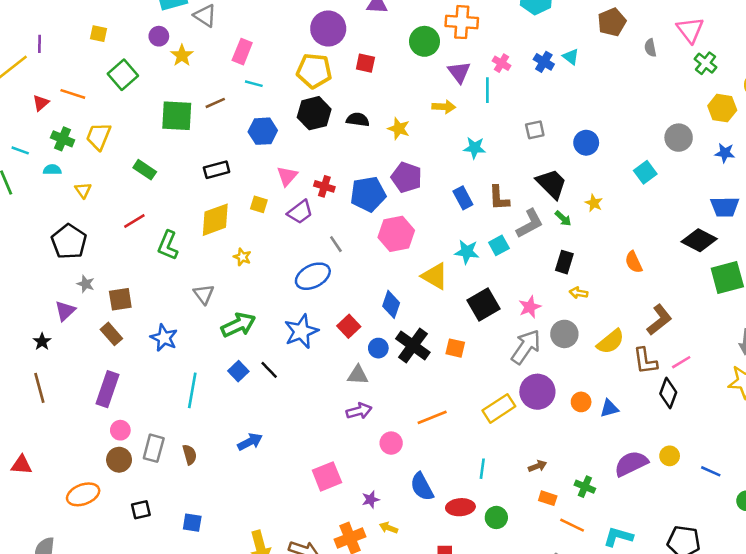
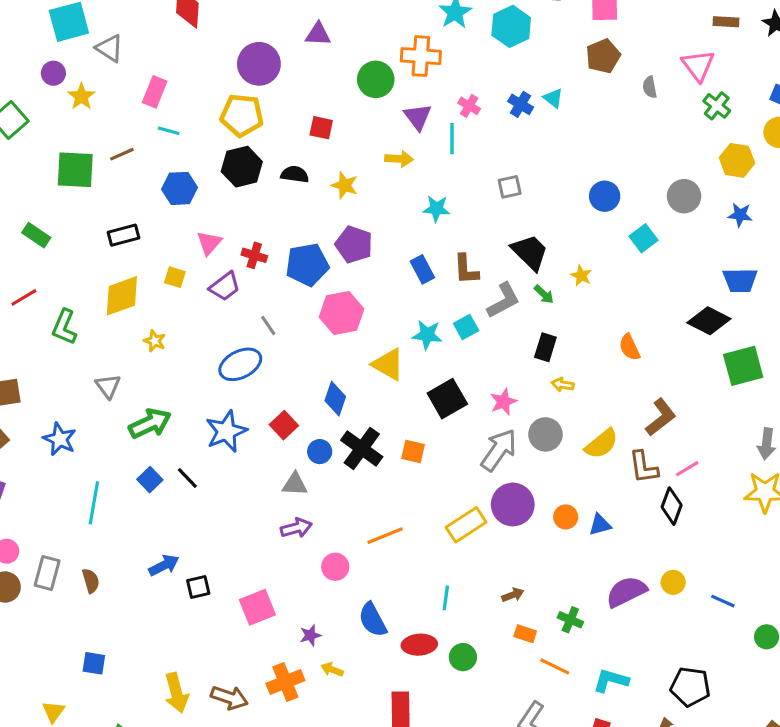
red square: (365, 63) -> (321, 128), moved
blue circle: (586, 143) -> (605, 196), moved
black square: (141, 510) -> (198, 587), moved

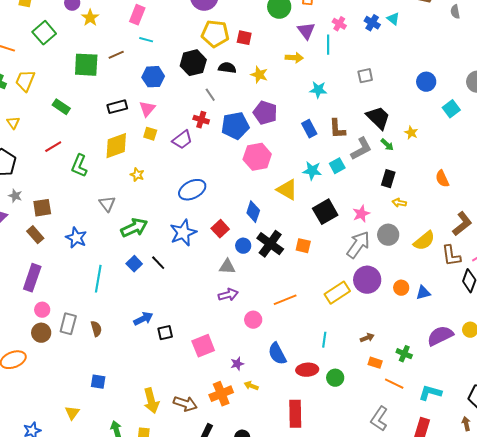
yellow pentagon: (242, 115) -> (215, 34), moved
pink triangle: (209, 243) -> (147, 109), moved
gray line: (268, 325) -> (210, 95), moved

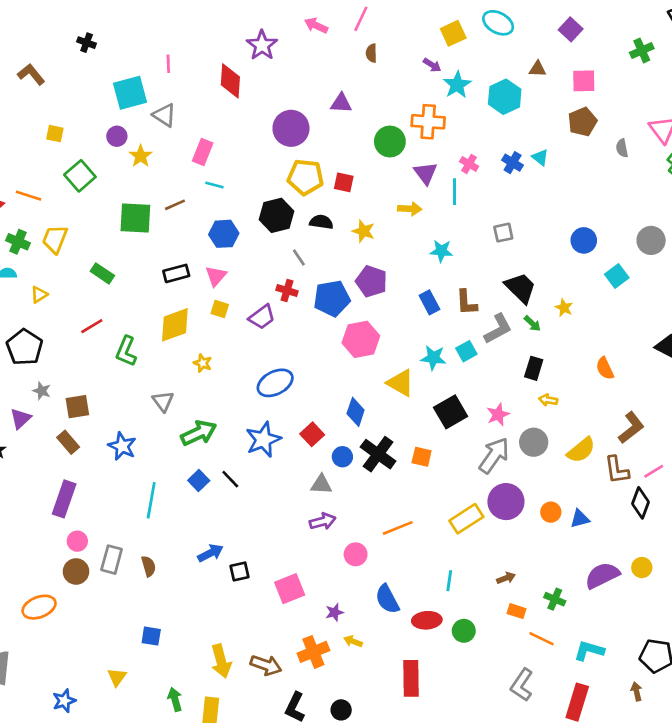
yellow triangle: (13, 123) -> (39, 294), turned 32

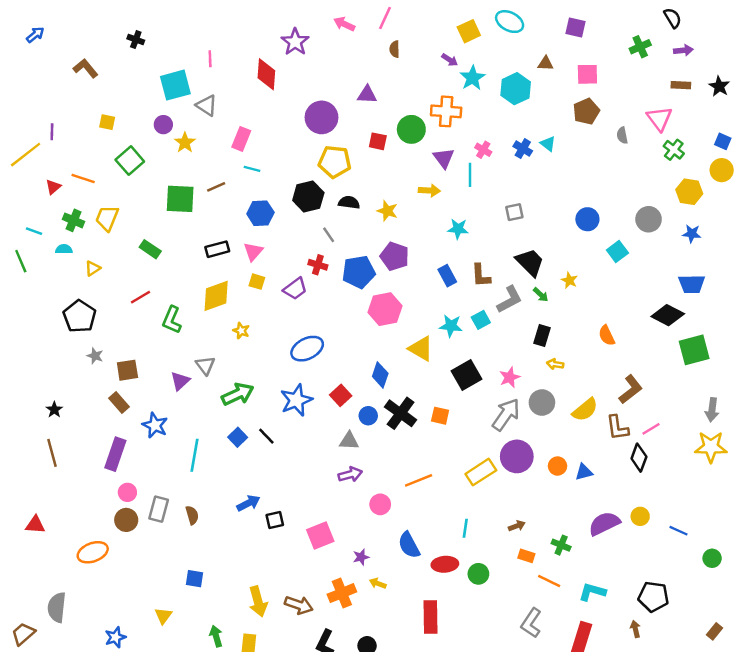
purple square: (571, 29) -> (575, 28), turned -30
red square: (344, 182) -> (378, 141), moved
purple triangle: (21, 418) -> (180, 381), moved
blue star: (122, 446) -> (155, 425), moved

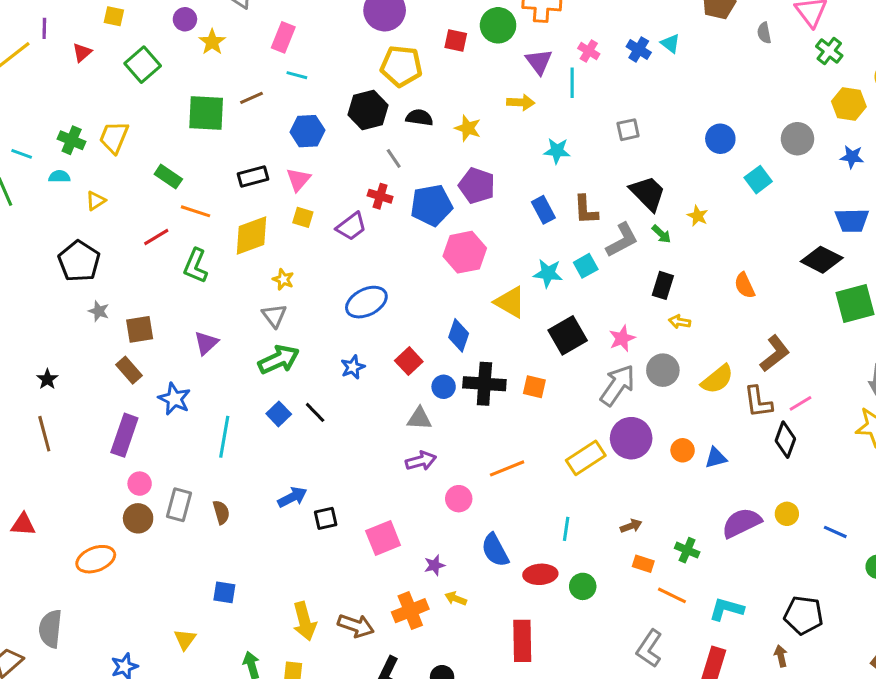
orange line: (83, 179) -> (196, 211), moved
red triangle: (53, 187) -> (82, 53), moved
gray triangle: (205, 365) -> (274, 316), moved
blue star: (296, 400) -> (353, 367), size x0.6
black cross: (401, 413) -> (484, 384), turned -32

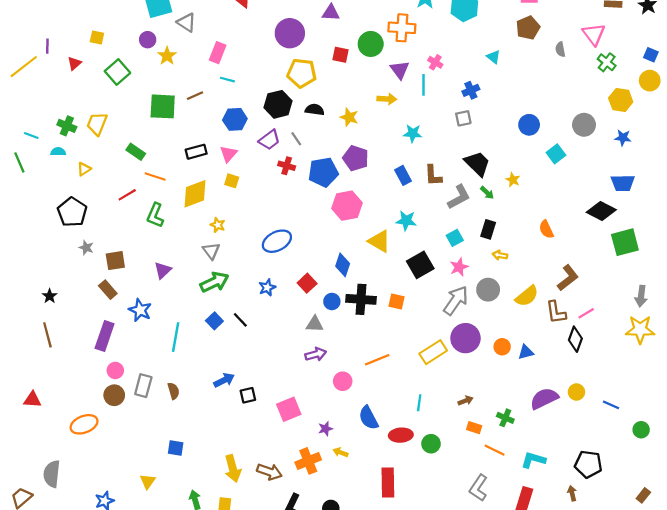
blue cross: (639, 49) -> (471, 90), moved, turned 35
purple trapezoid: (351, 226) -> (269, 140), moved
cyan square: (586, 266) -> (455, 238), moved

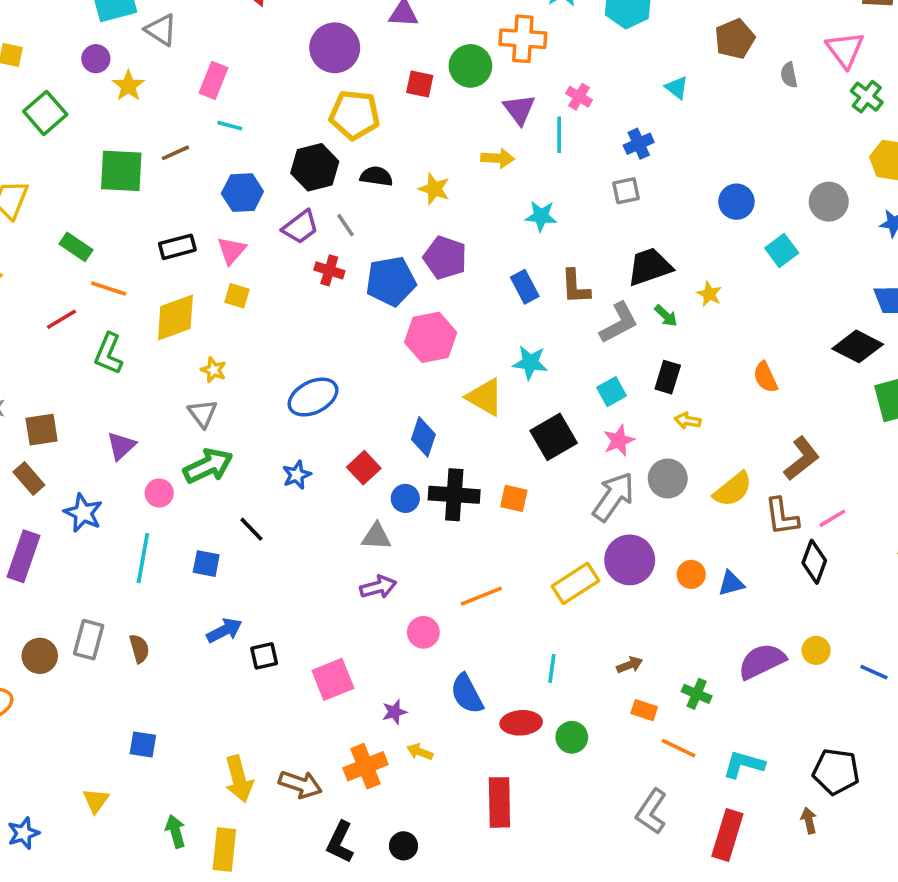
black trapezoid: (477, 164) -> (650, 267), turned -64
blue square: (214, 321) -> (206, 564), moved, turned -35
pink circle: (115, 370) -> (159, 493), moved

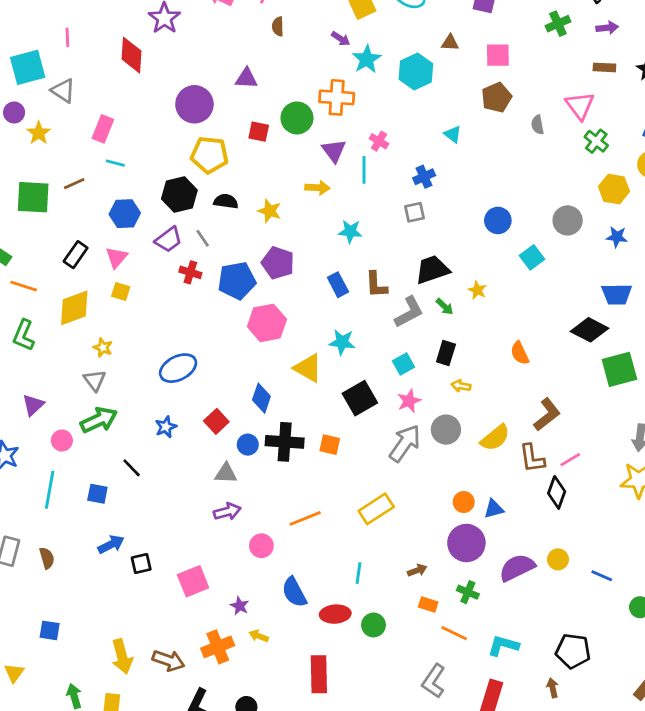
black rectangle: (177, 247) -> (76, 255), turned -40
purple circle: (630, 560) -> (466, 543), moved
purple star: (394, 712) -> (240, 606), turned -30

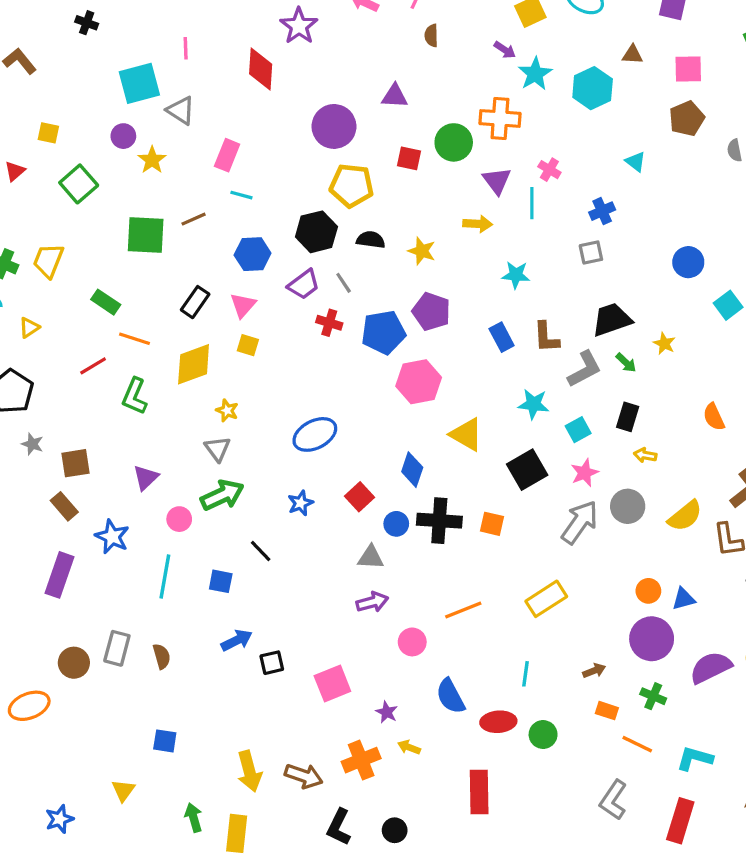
cyan star: (342, 342) -> (533, 404), moved

